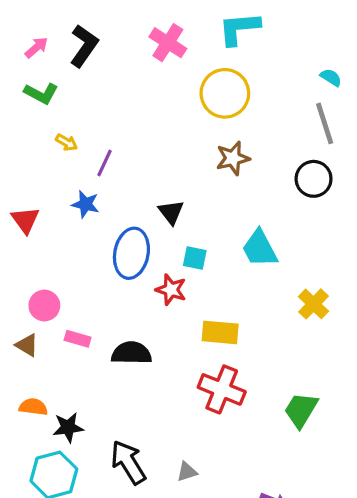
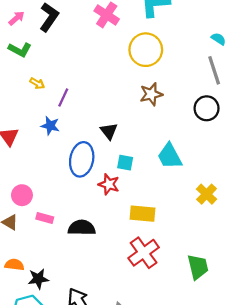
red cross: (222, 389) -> (144, 253), turned 32
green trapezoid: (301, 410) -> (198, 267), turned 136

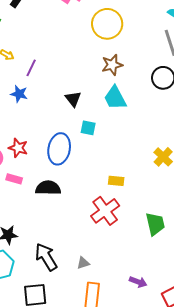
cyan trapezoid: (170, 156) -> (115, 98), moved
blue ellipse: (82, 159) -> (59, 149), moved
red star: (109, 184) -> (18, 148), moved
yellow rectangle: (142, 214) -> (116, 181), moved, size x0.7

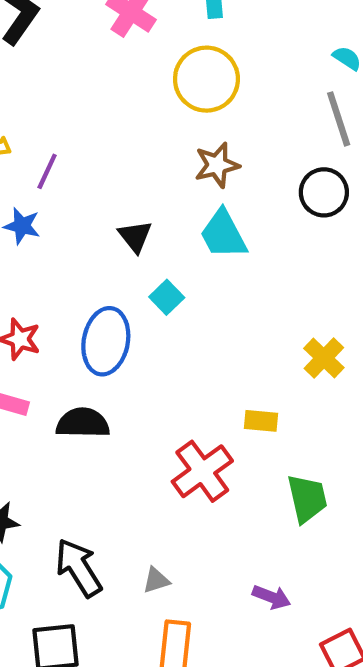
cyan square: (88, 128) -> (167, 297), turned 35
yellow rectangle: (116, 181) -> (261, 421), moved
purple arrow: (138, 282) -> (271, 597), moved

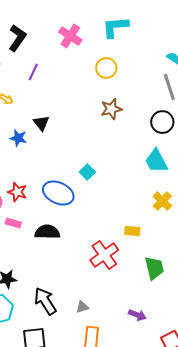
yellow circle: (206, 79) -> (106, 68), size x0.7
purple line: (47, 171) -> (33, 72), moved
cyan trapezoid: (223, 234) -> (156, 161), moved
black triangle: (135, 236) -> (41, 123), moved
blue ellipse: (106, 341) -> (58, 193), turned -76

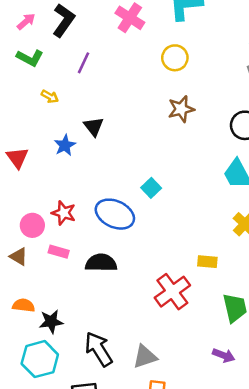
blue star: (18, 138) -> (65, 145), turned 30
gray triangle: (82, 307) -> (145, 357), size x1.5
purple arrow: (137, 315) -> (224, 355), moved

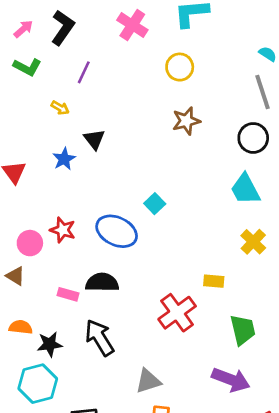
yellow arrow: (50, 97) -> (60, 108), moved
pink rectangle: (59, 252) -> (68, 294), moved
black arrow: (99, 349) -> (100, 338), moved
purple arrow: (224, 355) -> (231, 380), size x1.6

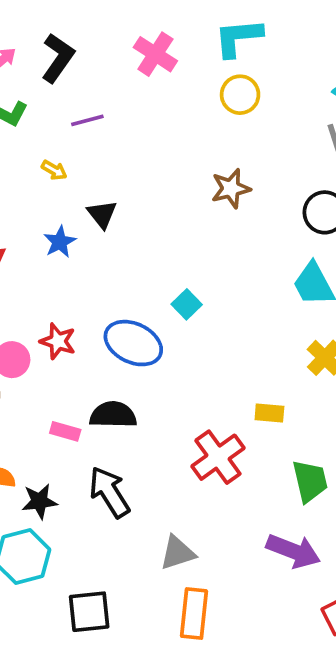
yellow circle: (180, 67) -> (240, 95), moved
purple line: (84, 72) -> (87, 120), turned 50

